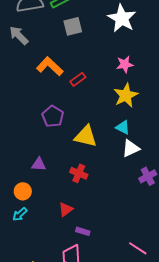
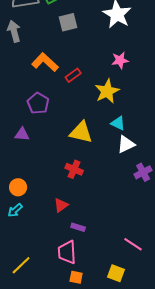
gray arrow: (19, 35) -> (14, 31), turned 30
yellow star: (126, 95) -> (107, 91), moved
purple pentagon: (53, 116) -> (38, 103), moved
purple triangle: (39, 164) -> (22, 134), moved

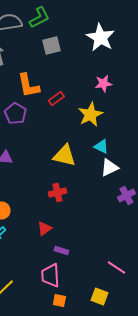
orange L-shape: (45, 62) -> (28, 86), turned -144
purple pentagon: (38, 103) -> (15, 114), moved
red cross: (74, 169) -> (57, 192), turned -36

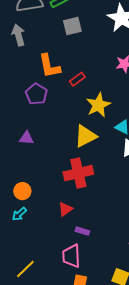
yellow star: (90, 114) -> (98, 105), moved
yellow triangle: (64, 156) -> (85, 136), turned -40
red cross: (57, 192) -> (78, 173), size x1.6

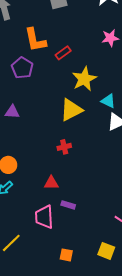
red cross: (78, 173) -> (64, 147), size x0.5
red triangle: (65, 209) -> (51, 183), turned 35
pink trapezoid: (71, 256) -> (44, 217), moved

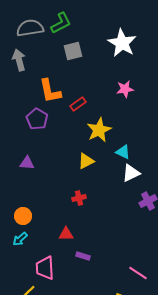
yellow triangle: (71, 110) -> (86, 161), size x0.7
pink trapezoid: (44, 217) -> (45, 268), moved

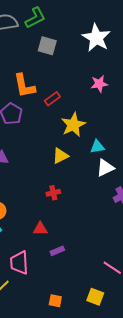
gray square: (73, 51) -> (47, 46), turned 30
cyan triangle: (123, 152) -> (97, 147), turned -35
purple rectangle: (83, 256) -> (57, 251), turned -40

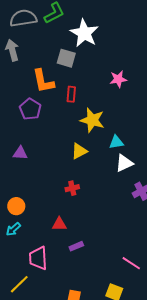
white star: (96, 38) -> (84, 33), moved
gray square: (47, 46) -> (66, 58), moved
red rectangle: (52, 99) -> (71, 94), turned -49
yellow star: (73, 125) -> (92, 120), turned -30

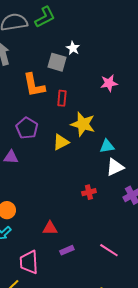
white star: (84, 33) -> (73, 48), moved, size x0.5
purple pentagon: (30, 109) -> (27, 128), moved
yellow triangle: (79, 151) -> (61, 142), moved
red cross: (72, 188) -> (89, 192), moved
pink line: (131, 263) -> (109, 250), moved

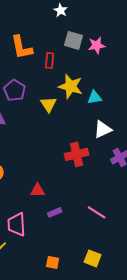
gray square: (57, 62) -> (74, 40), moved
yellow triangle: (61, 142) -> (49, 104), turned -36
cyan triangle: (107, 146) -> (95, 97), moved
red cross: (89, 192) -> (77, 154), size x1.6

